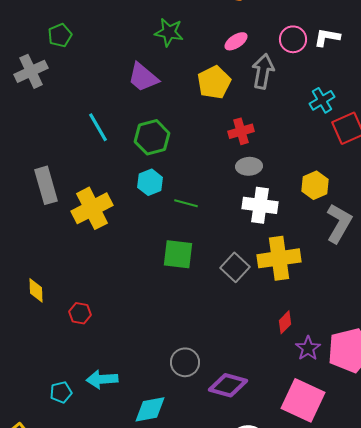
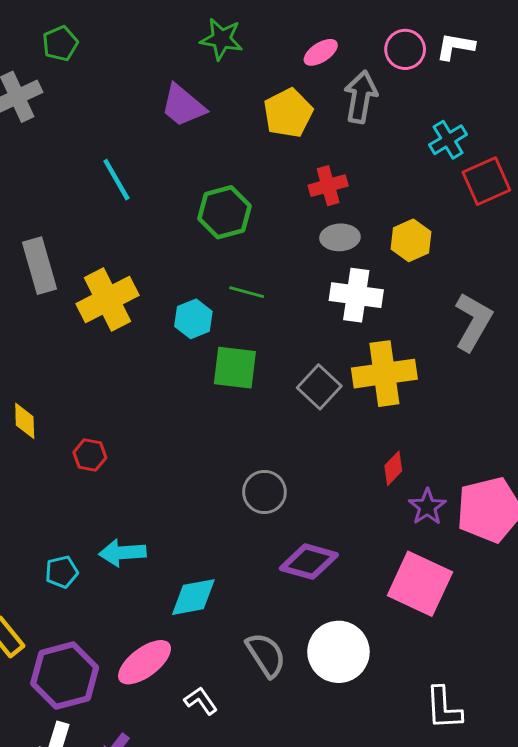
green hexagon: (152, 137) -> (224, 212), moved
cyan hexagon: (150, 182) -> (193, 319), moved
yellow hexagon: (315, 185) -> (411, 240), moved
gray circle: (185, 362) -> (264, 492), moved

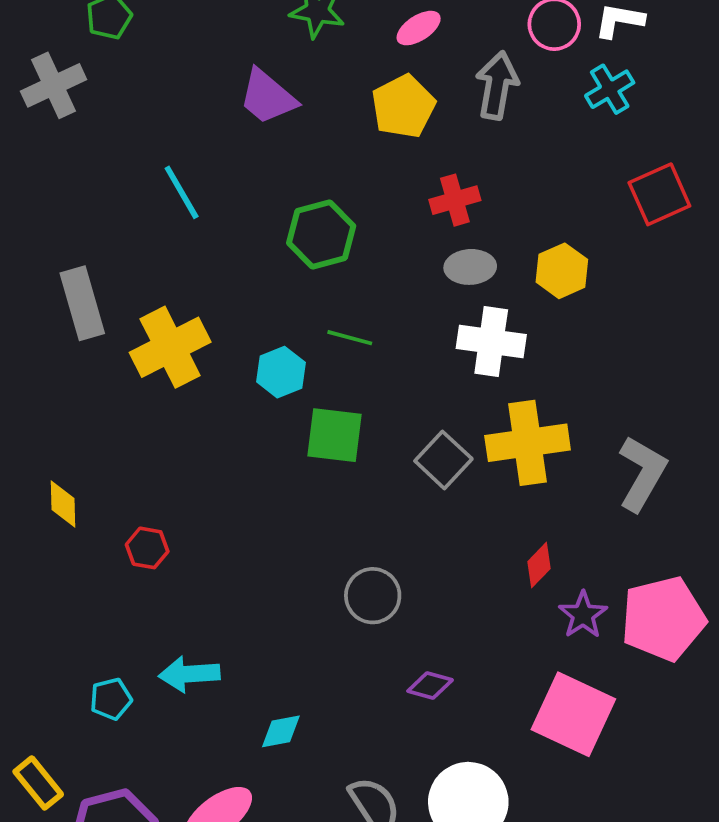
pink ellipse: (321, 52) -> (419, 28), moved
cyan cross: (448, 140) -> (610, 89), moved
gray L-shape: (473, 322) -> (642, 473), moved
purple diamond: (309, 562) -> (430, 686), size x0.6
cyan diamond: (193, 597) -> (281, 731), size x0.7

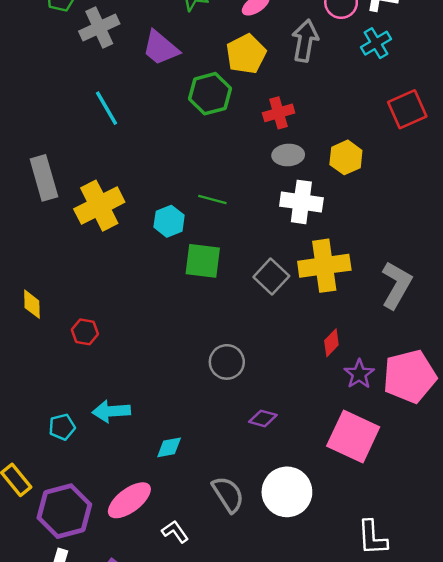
gray cross: (54, 85) -> (99, 27), moved
green hexagon: (321, 234) -> (210, 94), moved

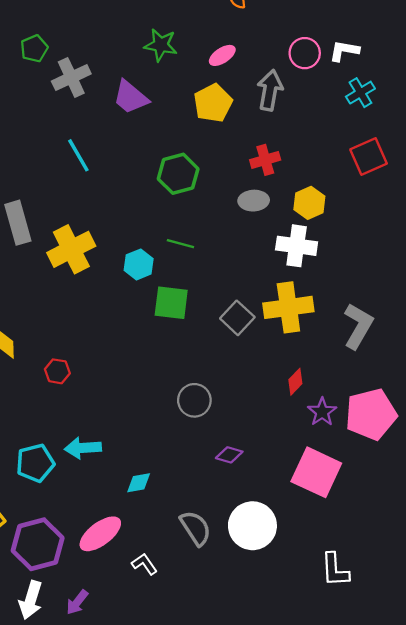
cyan cross: (376, 43) -> (360, 93), moved
green hexagon: (210, 94) -> (178, 174), moved
red cross: (279, 113) -> (265, 160), moved
white cross: (301, 202) -> (297, 246), moved
cyan pentagon: (62, 427) -> (35, 463), size x1.5

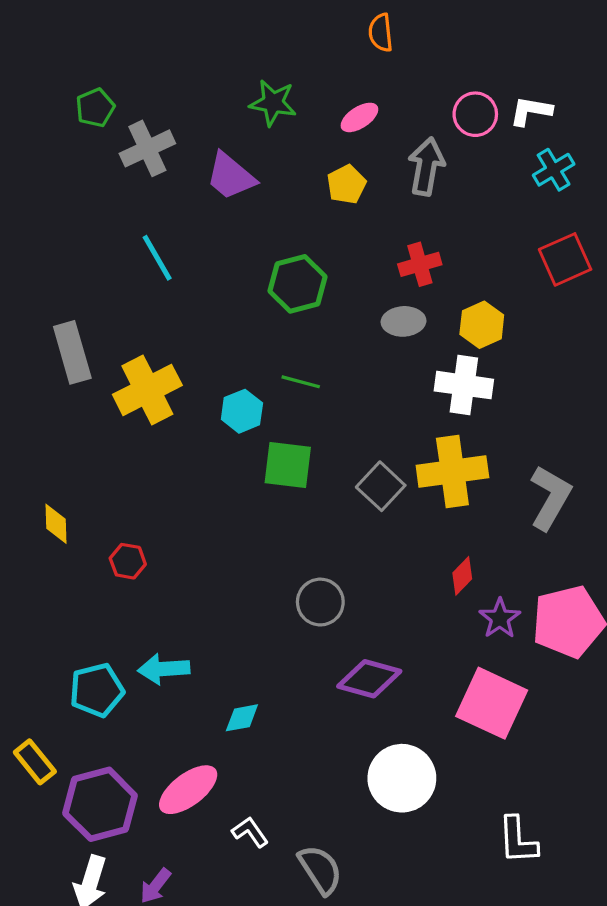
yellow pentagon: (213, 103) -> (346, 184), size x0.7
purple diamond: (229, 455) -> (369, 679), size x1.6
gray semicircle: (196, 528) -> (320, 870), moved

